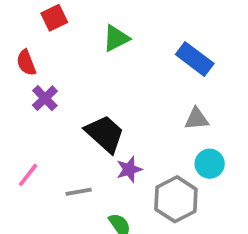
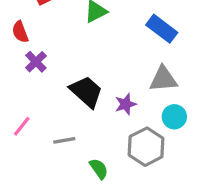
gray triangle: (197, 119) -> (163, 79), size x1.4
purple star: (129, 169) -> (126, 104), moved

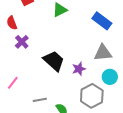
gray line: (64, 140) -> (40, 100), moved

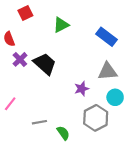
black trapezoid: (54, 61) -> (45, 64), moved

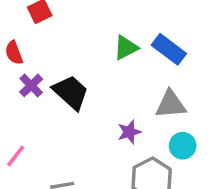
green triangle: (61, 25) -> (126, 48), moved

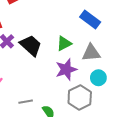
green triangle: (126, 48) -> (64, 43), moved
purple star: (129, 132) -> (66, 69), size x1.5

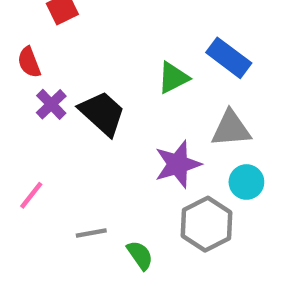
green triangle: (64, 43) -> (173, 78), moved

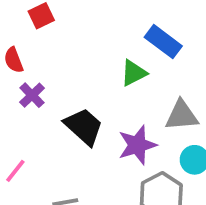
blue rectangle: (229, 58) -> (163, 42), moved
black trapezoid: (102, 113) -> (84, 127), moved

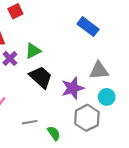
green triangle: (134, 73) -> (33, 51), moved

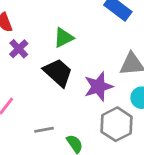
green triangle: (33, 51) -> (63, 38), moved

